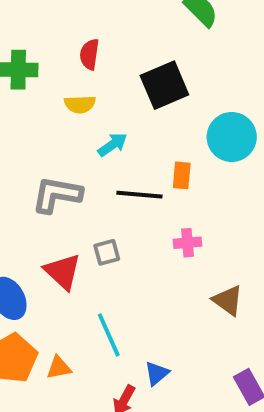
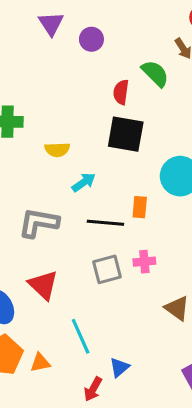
red semicircle: (89, 54) -> (121, 92), moved
black square: (164, 85) -> (126, 134), turned 33
gray square: (107, 252) -> (107, 269), moved, size x1.4

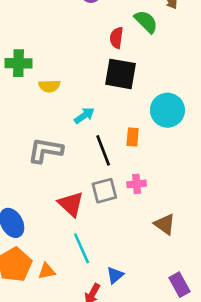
yellow semicircle: (57, 150) -> (49, 86), moved
black line: (105, 223) -> (103, 150), turned 64
red triangle: (43, 285) -> (71, 204), moved

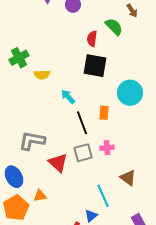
green cross: (18, 63) -> (19, 58), turned -30
cyan arrow: (84, 116) -> (68, 97), turned -98
gray L-shape: (45, 150) -> (32, 141), moved
cyan line: (82, 248) -> (103, 196), moved
orange triangle: (47, 271) -> (40, 196), moved

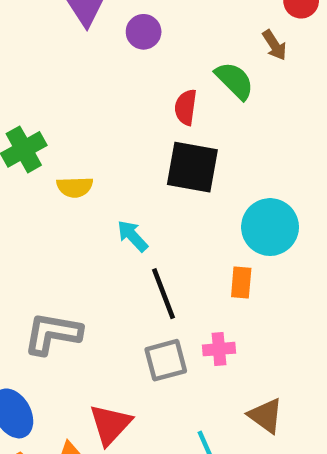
orange rectangle: (104, 113) -> (241, 283), moved
red triangle: (58, 163) -> (110, 424), moved, turned 30

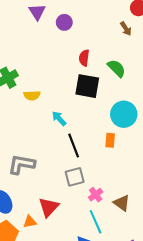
green semicircle: (235, 81) -> (116, 68), moved
pink cross: (219, 349) -> (96, 195), moved, turned -32

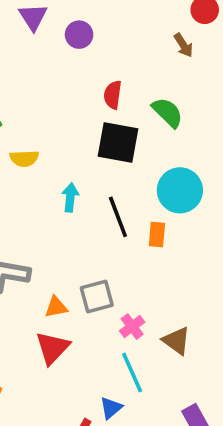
cyan arrow: (59, 118) -> (70, 197), turned 49
black line: (74, 146) -> (118, 217), moved
orange triangle: (30, 222) -> (56, 307), moved

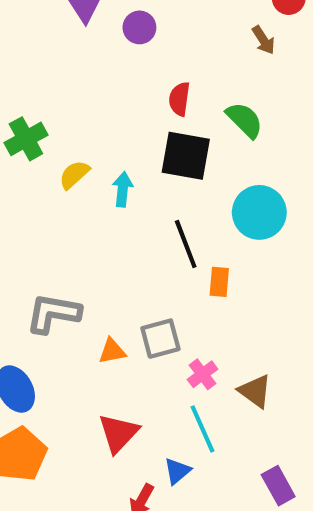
yellow semicircle: (24, 158) -> (74, 175), turned 140
cyan arrow: (70, 197) -> (123, 189), moved
orange rectangle: (157, 235) -> (219, 282), moved
red triangle: (53, 348) -> (118, 433), moved

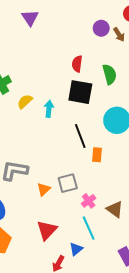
purple circle: (139, 27) -> (101, 28), moved
green semicircle: (245, 120) -> (110, 74), turned 30
orange triangle: (112, 351) -> (44, 189), turned -32

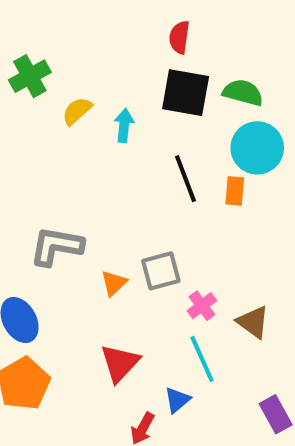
green semicircle: (110, 74) -> (243, 93), moved, turned -60
orange rectangle: (97, 155) -> (235, 191), moved

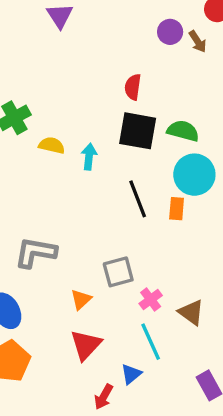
yellow semicircle: (77, 111) -> (52, 145), turned 55
orange triangle: (114, 283) -> (81, 299), moved

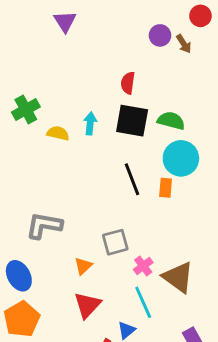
cyan arrow: (89, 157) -> (90, 123), moved
brown triangle: (191, 312) -> (178, 277), size x1.4

